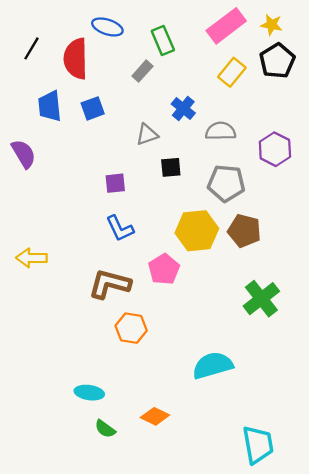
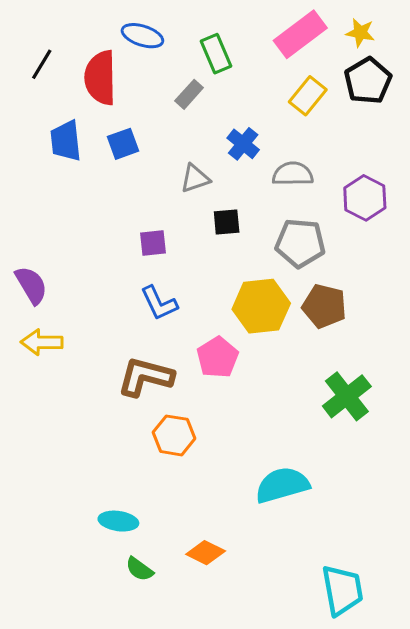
purple semicircle: (24, 154) -> (31, 285), moved

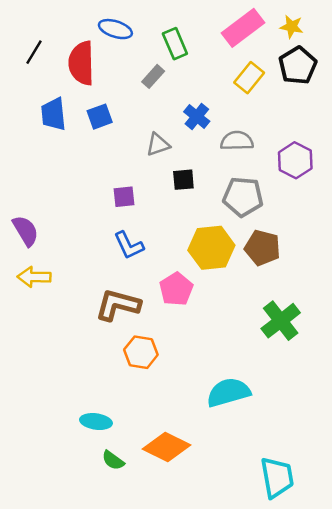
orange diamond: (206, 553) -> (166, 447), size x1.5

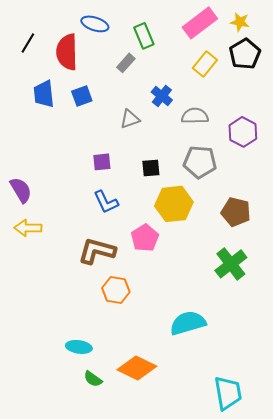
black square: (183, 180) -> (151, 168), moved
brown pentagon: (262, 248) -> (236, 212), moved

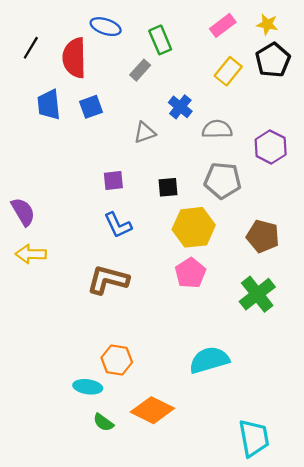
pink rectangle: (200, 23) -> (223, 25), size x0.7
pink pentagon: (145, 238) -> (190, 273), moved
orange hexagon: (116, 290) -> (117, 360), moved

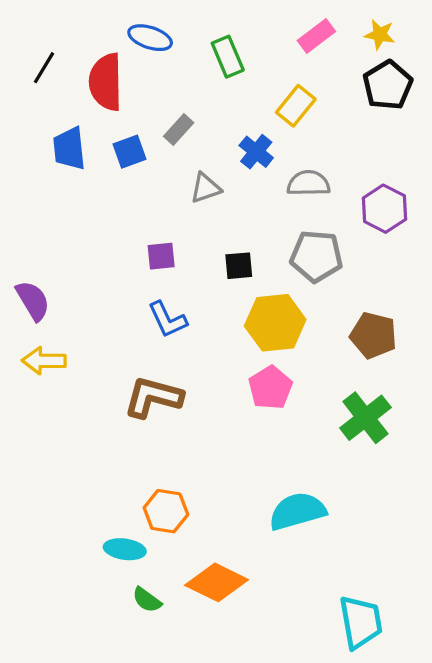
gray rectangle: (140, 70) -> (179, 129), moved
yellow rectangle: (228, 71) -> (296, 106), moved

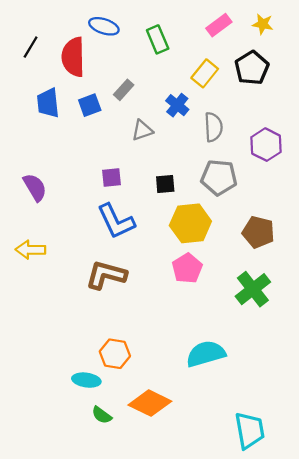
black pentagon: (388, 85) -> (252, 68), moved
gray semicircle: (308, 183) -> (213, 127), turned 88
purple semicircle: (33, 301) -> (35, 187), moved
blue L-shape: (167, 320) -> (116, 221), size x1.4

